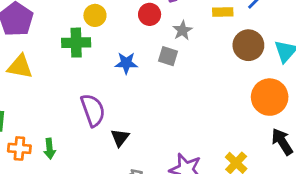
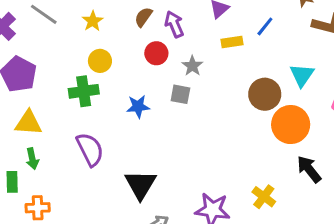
brown circle: (248, 45) -> (265, 94), moved
purple semicircle: (93, 110) -> (90, 149), moved
black triangle: (120, 138) -> (141, 185), size x1.6
green arrow: (50, 149) -> (32, 159), moved

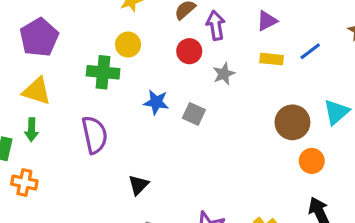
gray square: (180, 94) -> (194, 114), moved
orange circle: (291, 125) -> (312, 161), size x0.6
black triangle: (141, 185) -> (138, 185), size x0.6

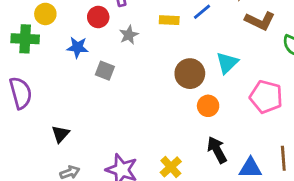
blue star: (156, 102) -> (77, 47), moved

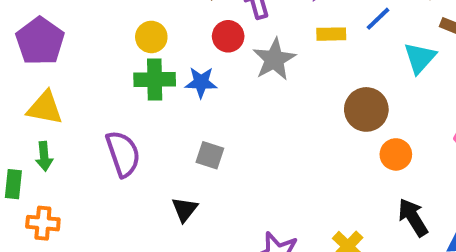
gray star: (129, 35) -> (274, 59), size x1.5
green cross: (25, 39) -> (155, 79), moved
cyan triangle: (227, 63) -> (420, 58), moved
gray square: (105, 71) -> (210, 155), moved

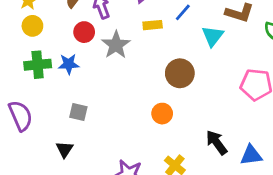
yellow circle: (151, 37) -> (32, 26), moved
orange circle: (396, 154) -> (162, 114), moved

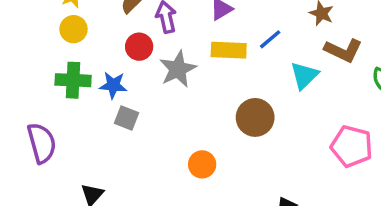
yellow rectangle: (153, 25) -> (229, 50), size x1.4
gray square: (78, 112) -> (126, 118), moved
orange circle: (162, 114) -> (202, 164), moved

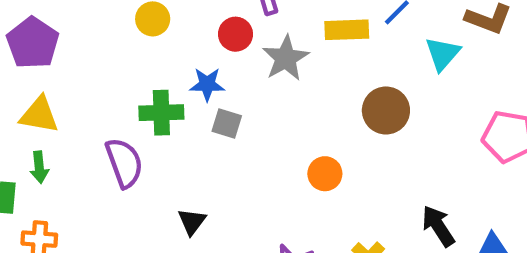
green cross: (73, 80) -> (161, 113), moved

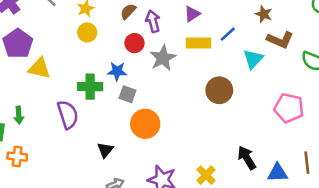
yellow triangle: (39, 115) -> (39, 68), moved
orange circle: (325, 174) -> (145, 124), moved, size x1.5

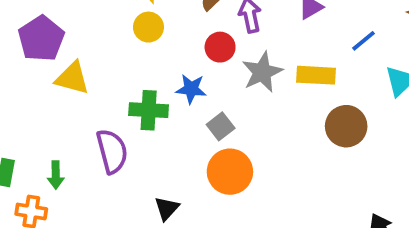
yellow rectangle: (199, 43) -> (316, 75), moved
gray square: (127, 94) -> (221, 126), moved, turned 30
green arrow: (19, 115) -> (56, 175), moved

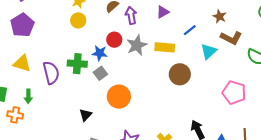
red circle: (220, 47) -> (114, 40), moved
yellow triangle: (72, 78) -> (22, 63), moved
gray square: (221, 126) -> (100, 73), moved
purple semicircle: (112, 151) -> (51, 73), moved

